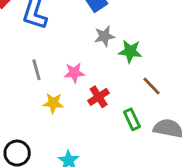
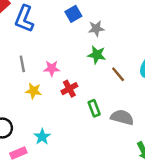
gray star: (104, 36) -> (96, 29), moved
brown line: (151, 86) -> (118, 74), moved

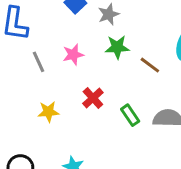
gray line: (22, 64) -> (39, 62), moved
pink star: (52, 68) -> (73, 55), moved

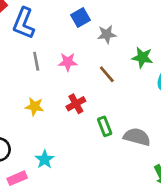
green star: (117, 47) -> (142, 57), moved
brown line: (150, 65) -> (107, 74), moved

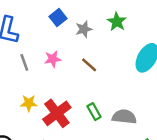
green star: (142, 57) -> (117, 22), moved, turned 30
red cross: (76, 104) -> (57, 113), moved, size x1.6

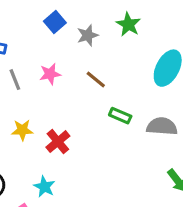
green rectangle: (94, 112) -> (120, 116), moved, turned -35
red cross: (57, 113) -> (58, 142), size x0.7
gray semicircle: (124, 117) -> (162, 126), moved

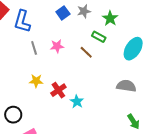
gray star: (88, 35) -> (84, 11), moved
green rectangle: (120, 116) -> (99, 37), moved
cyan star: (44, 187) -> (77, 102), moved

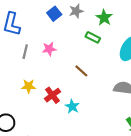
gray line: (34, 48) -> (25, 52), turned 32
brown line: (86, 52) -> (81, 71), moved

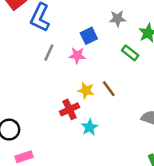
blue square: (54, 14) -> (89, 36), moved
yellow star: (29, 86) -> (86, 90), moved

